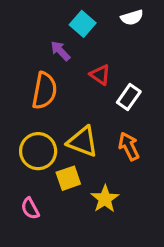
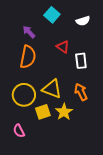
white semicircle: (132, 17) -> (83, 21), moved
purple arrow: (60, 51) -> (29, 32), moved
white rectangle: (129, 97) -> (81, 61), turned -42
yellow star: (105, 199) -> (64, 112), moved

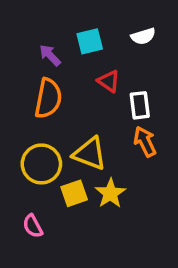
cyan square: (52, 15) -> (90, 41), moved, turned 35
orange arrow: (81, 92) -> (145, 142), moved

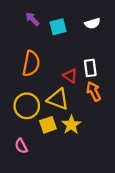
purple arrow: (50, 55) -> (32, 19), moved
red triangle: (109, 81) -> (70, 76), moved

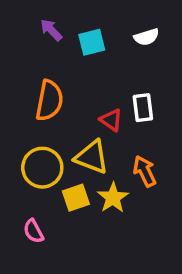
orange arrow: (94, 91) -> (145, 171), moved

